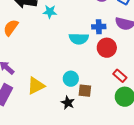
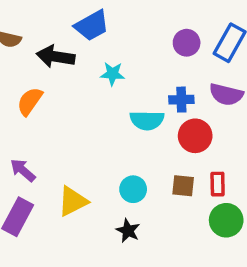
cyan star: (50, 12) -> (112, 74), moved
red rectangle: (120, 76) -> (218, 184), turned 48
brown square: (85, 91) -> (183, 186), moved

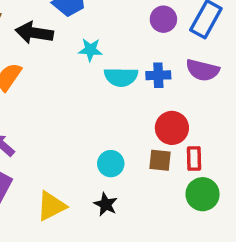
cyan semicircle: (147, 120) -> (121, 77), moved
red circle: (195, 136) -> (172, 128), moved
yellow triangle: (73, 201) -> (51, 206), moved

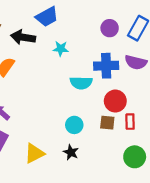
blue cross: (158, 75) -> (106, 66), size x1.5
cyan semicircle: (121, 77) -> (81, 83), moved
green circle: (203, 194) -> (135, 157), moved

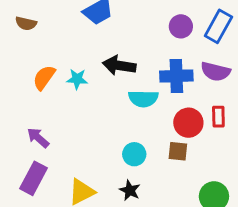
black arrow: (23, 37) -> (119, 65), moved
cyan star: (61, 49) -> (77, 79), moved
red rectangle: (130, 122) -> (218, 117), moved

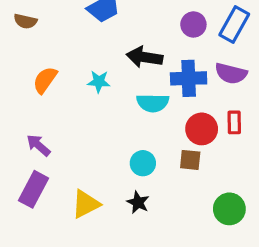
black arrow: (119, 65) -> (144, 57), moved
cyan star: (77, 79) -> (99, 82), moved

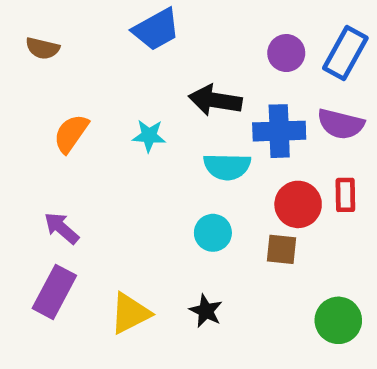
cyan circle: (143, 163) -> (213, 233), moved

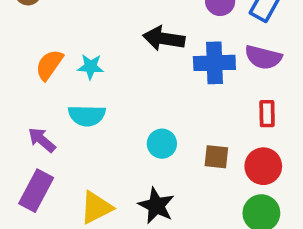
cyan star: (149, 136) -> (91, 67), moved
cyan semicircle: (227, 167) -> (87, 115), moved
red circle: (298, 204) -> (263, 166), moved
black star: (206, 311) -> (156, 206), size x1.4

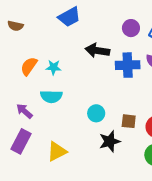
black star: (156, 206) -> (110, 141), moved, turned 30

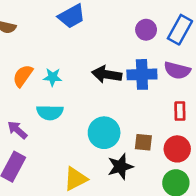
black arrow: (97, 50) -> (107, 74), moved
cyan circle: (96, 113) -> (104, 133), size x1.5
yellow triangle: (57, 151) -> (76, 179), moved

